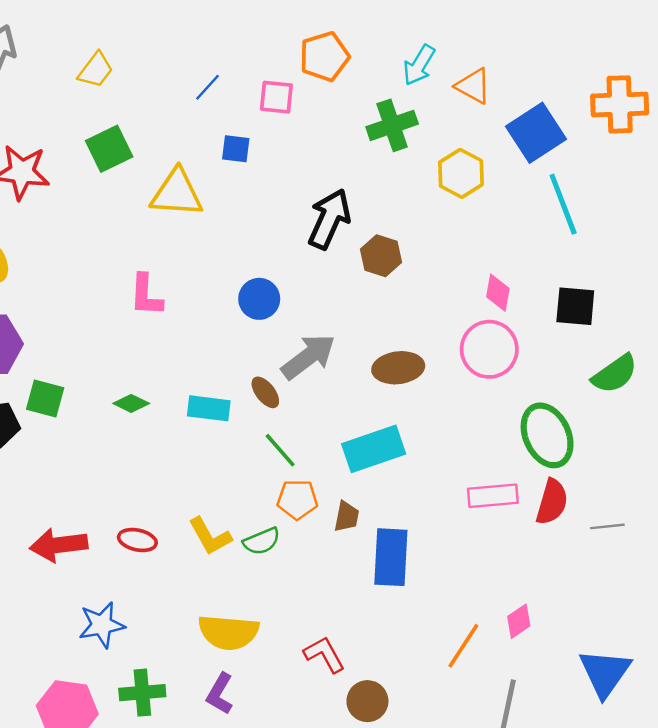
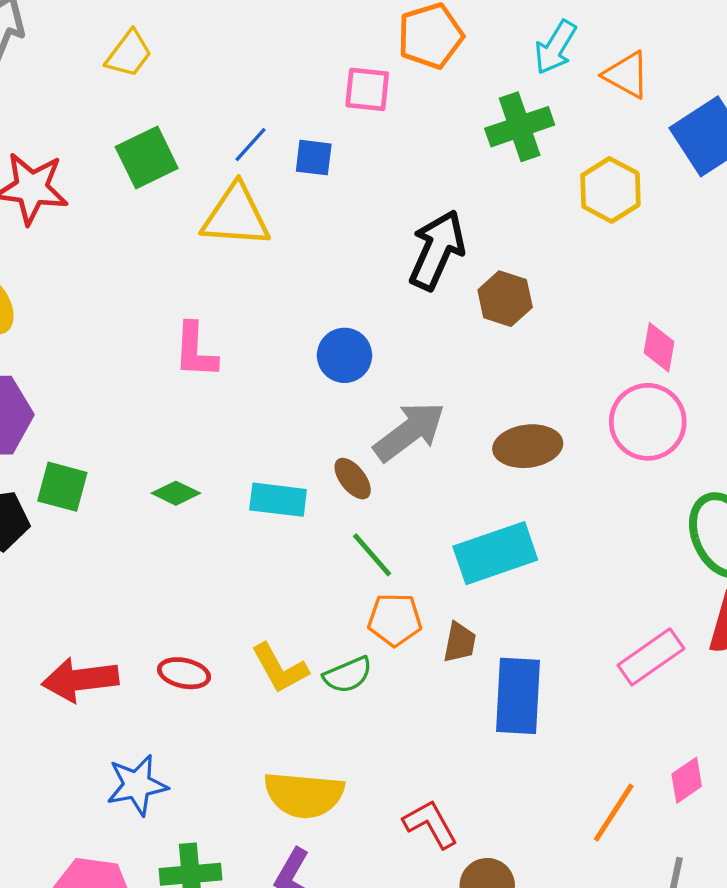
blue line: (208, 87) -> (250, 145), moved
pink rectangle: (493, 496) -> (651, 657), moved, turned -30

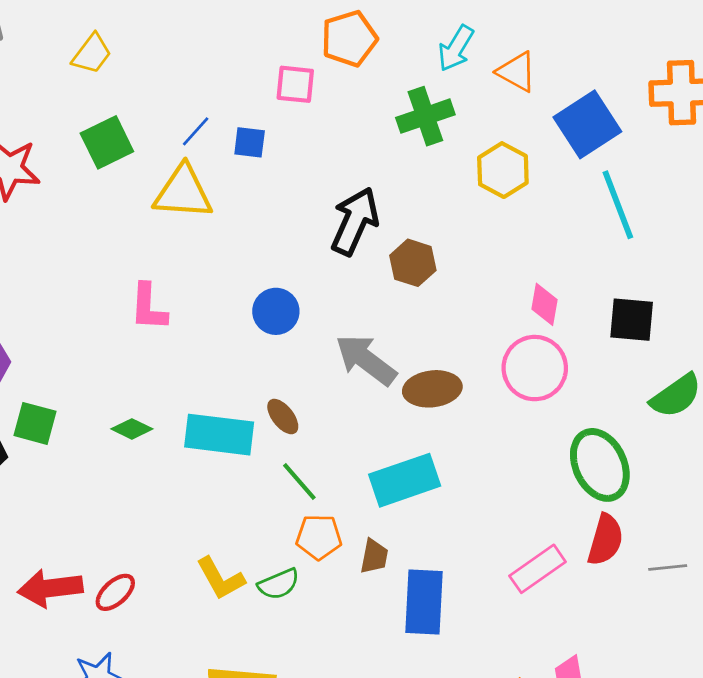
gray arrow: (409, 432) -> (366, 360), moved, turned -106
cyan rectangle: (278, 500) -> (219, 435), size x1.4
red ellipse: (184, 673) -> (115, 592), moved, turned -54

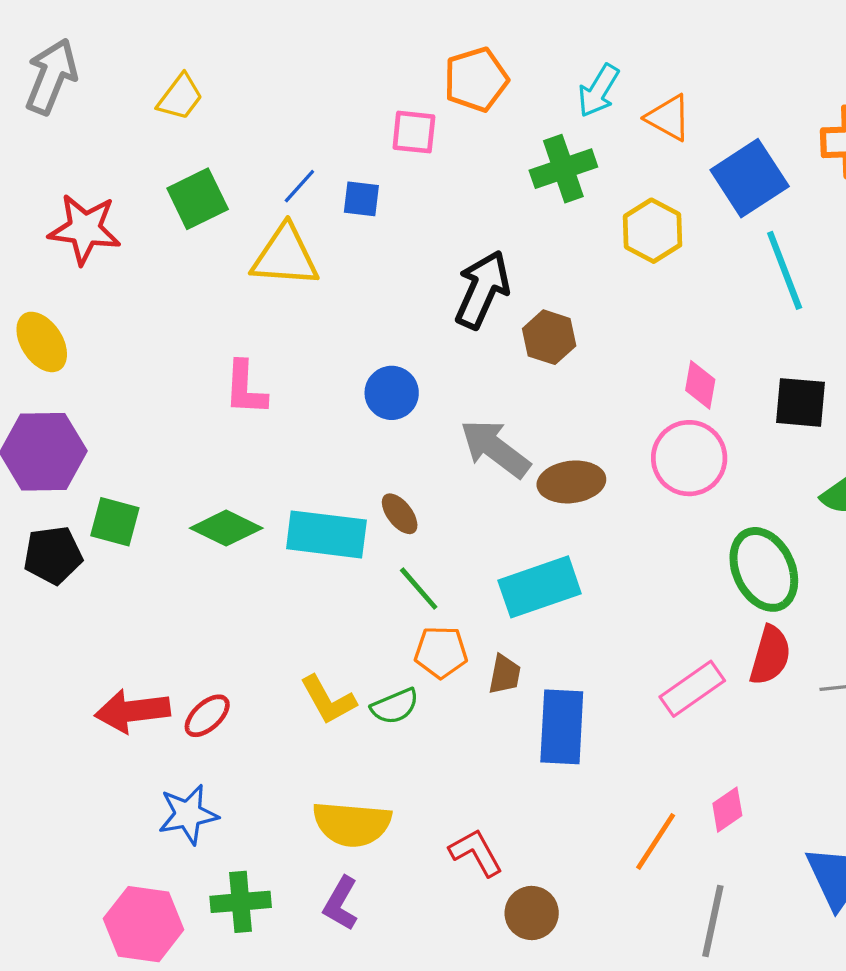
green diamond: (132, 429) -> (226, 528), size x1.5

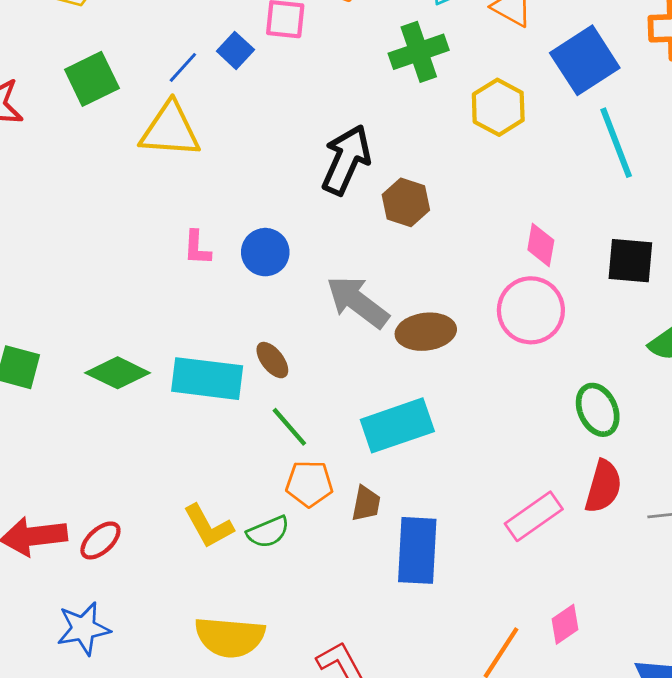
blue square: (361, 199) -> (235, 50), moved, turned 36
pink L-shape: (245, 388) -> (197, 248), moved, size x0.7
green ellipse: (764, 569) -> (598, 410), size x0.7

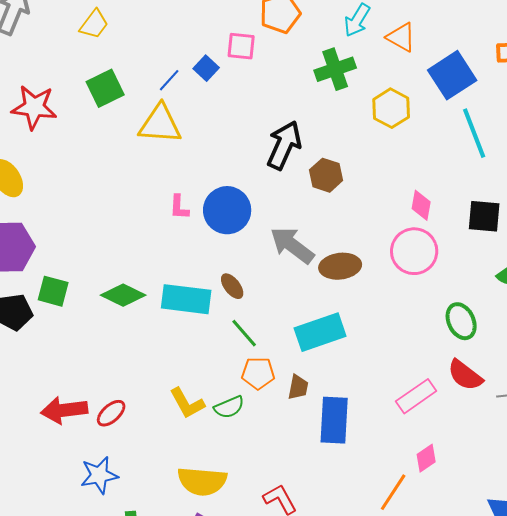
blue circle: (265, 252) -> (227, 210), size x1.4
red semicircle: (603, 486) -> (465, 375), turned 111
pink diamond: (565, 624) -> (426, 458), moved

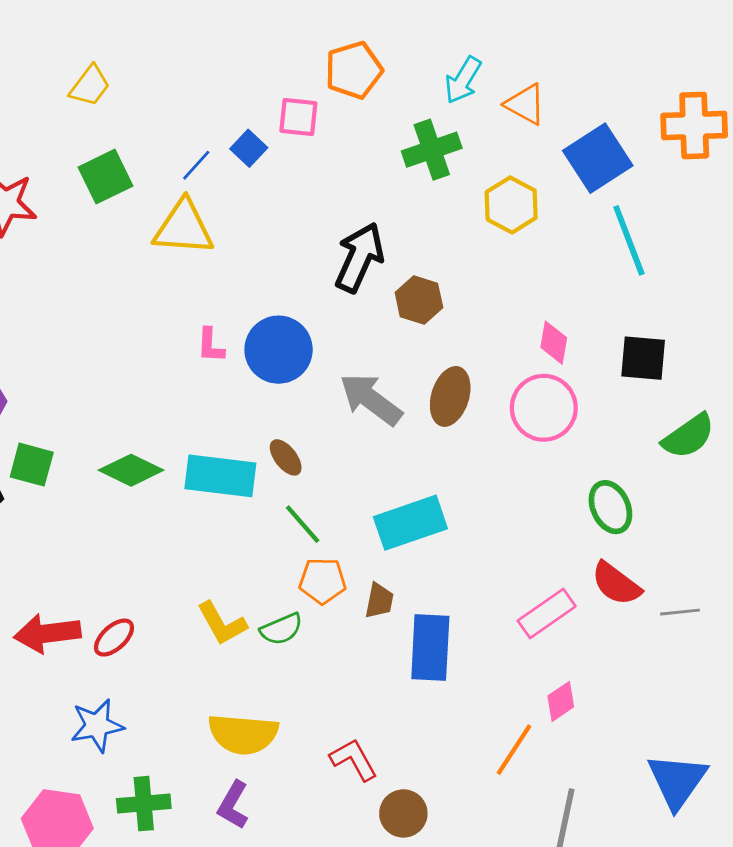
brown ellipse: (340, 266) -> (450, 396), moved, turned -66

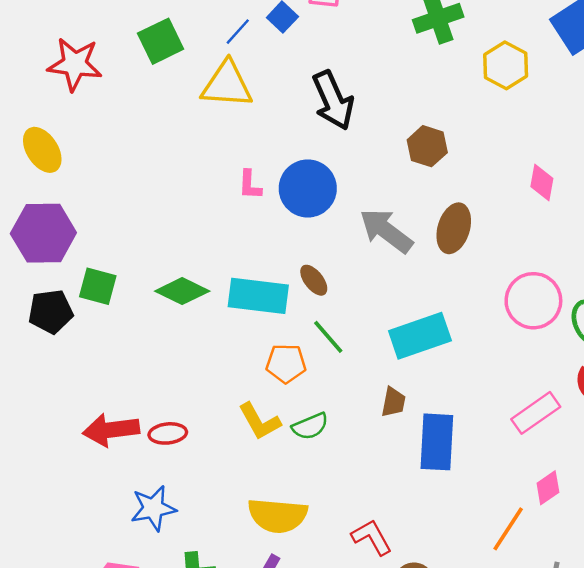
black arrow: (359, 257) -> (333, 100), moved, turned 132
pink circle: (544, 408) -> (533, 301), moved
orange pentagon: (323, 581) -> (286, 363), moved
red ellipse: (114, 638) -> (168, 433), turned 36

